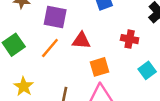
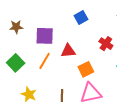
red cross: (130, 39) -> (106, 44), turned 32

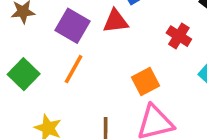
purple square: (45, 36) -> (72, 26), turned 30
red triangle: (68, 51) -> (115, 21), moved

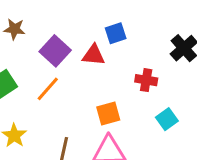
red cross: (179, 36) -> (146, 80), turned -35

